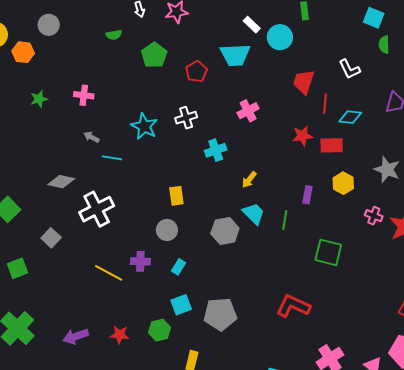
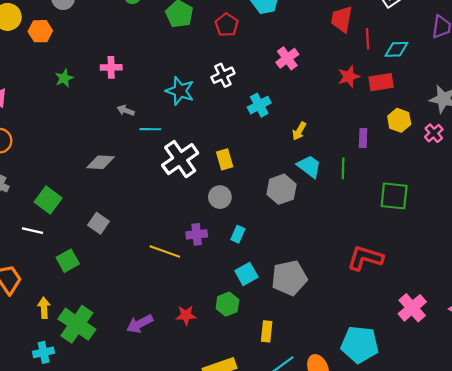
white cross: (97, 209) -> (180, 159), moved
pink cross: (374, 216) -> (434, 133), moved, turned 36

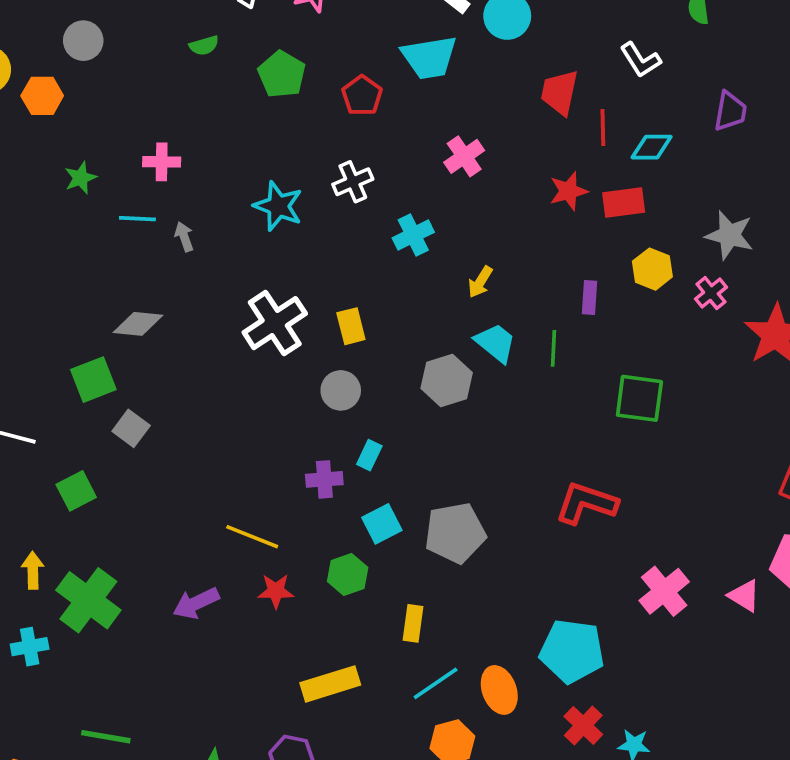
gray arrow: (126, 110) -> (184, 237), turned 49
cyan line: (150, 129) -> (137, 219), moved
green square: (48, 200) -> (93, 380), moved, turned 30
purple cross: (197, 234) -> (324, 479), moved
yellow line: (165, 251) -> (252, 537), moved

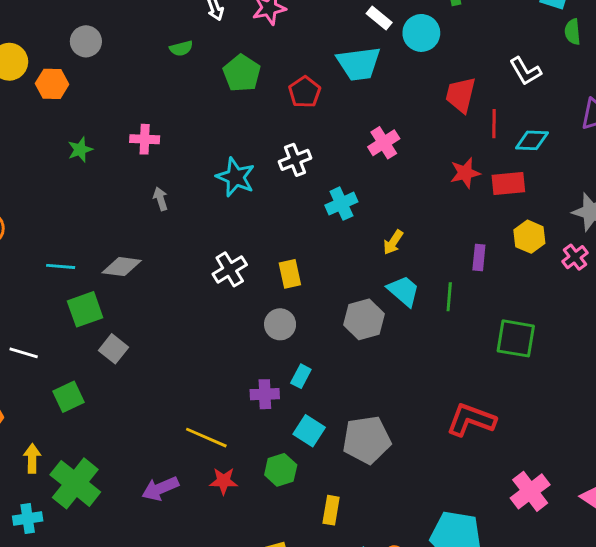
cyan line: (137, 219) -> (61, 266), moved
white cross: (275, 323) -> (230, 269), size x0.7
cyan square: (382, 524) -> (309, 431), turned -32

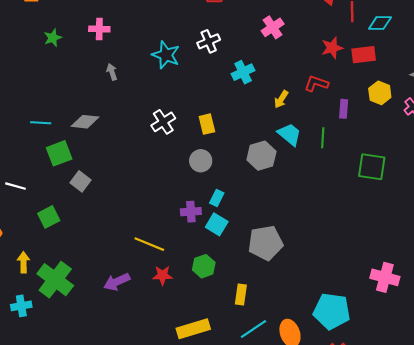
red L-shape: (471, 420) -> (316, 84), moved, size x0.7
cyan square: (309, 431) -> (217, 224), moved
pink cross: (530, 491) -> (385, 277), turned -36

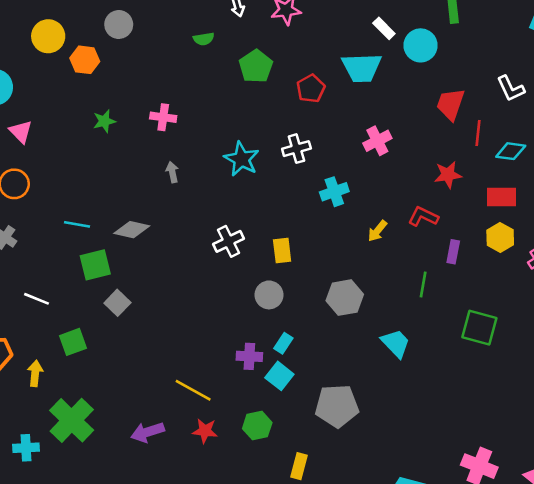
red rectangle: (364, 55) -> (502, 197), moved
cyan trapezoid: (290, 134) -> (396, 343), moved
yellow arrow: (23, 262) -> (35, 373), moved

